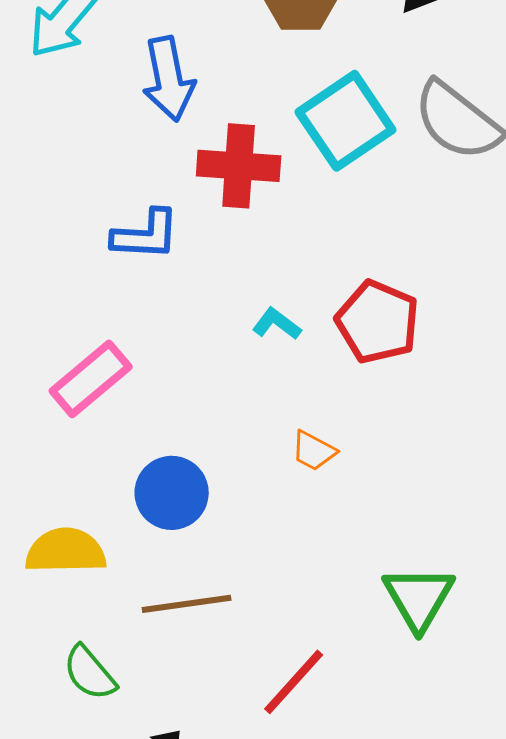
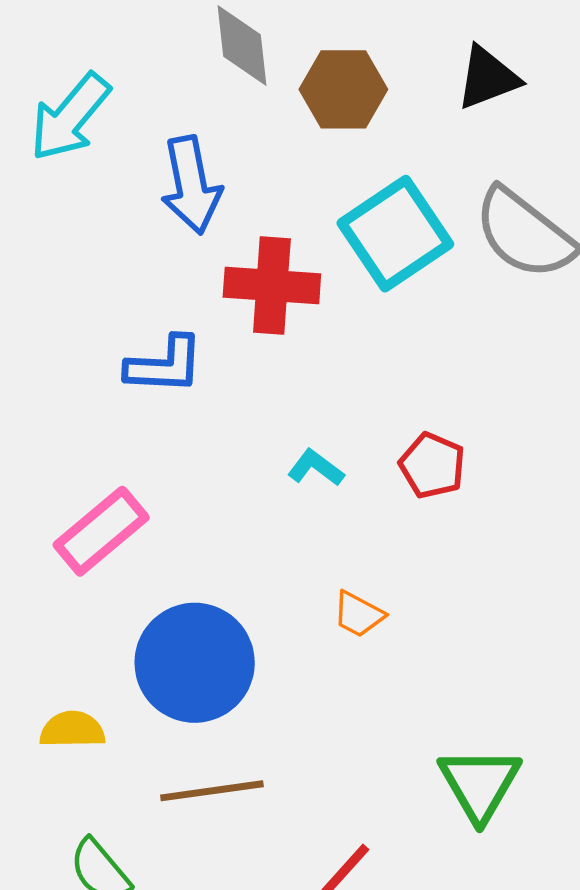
red pentagon: (378, 322) -> (432, 465), size x0.7
blue circle: (172, 493) -> (195, 663), size x1.4
yellow semicircle: (66, 551) -> (72, 730), size x0.7

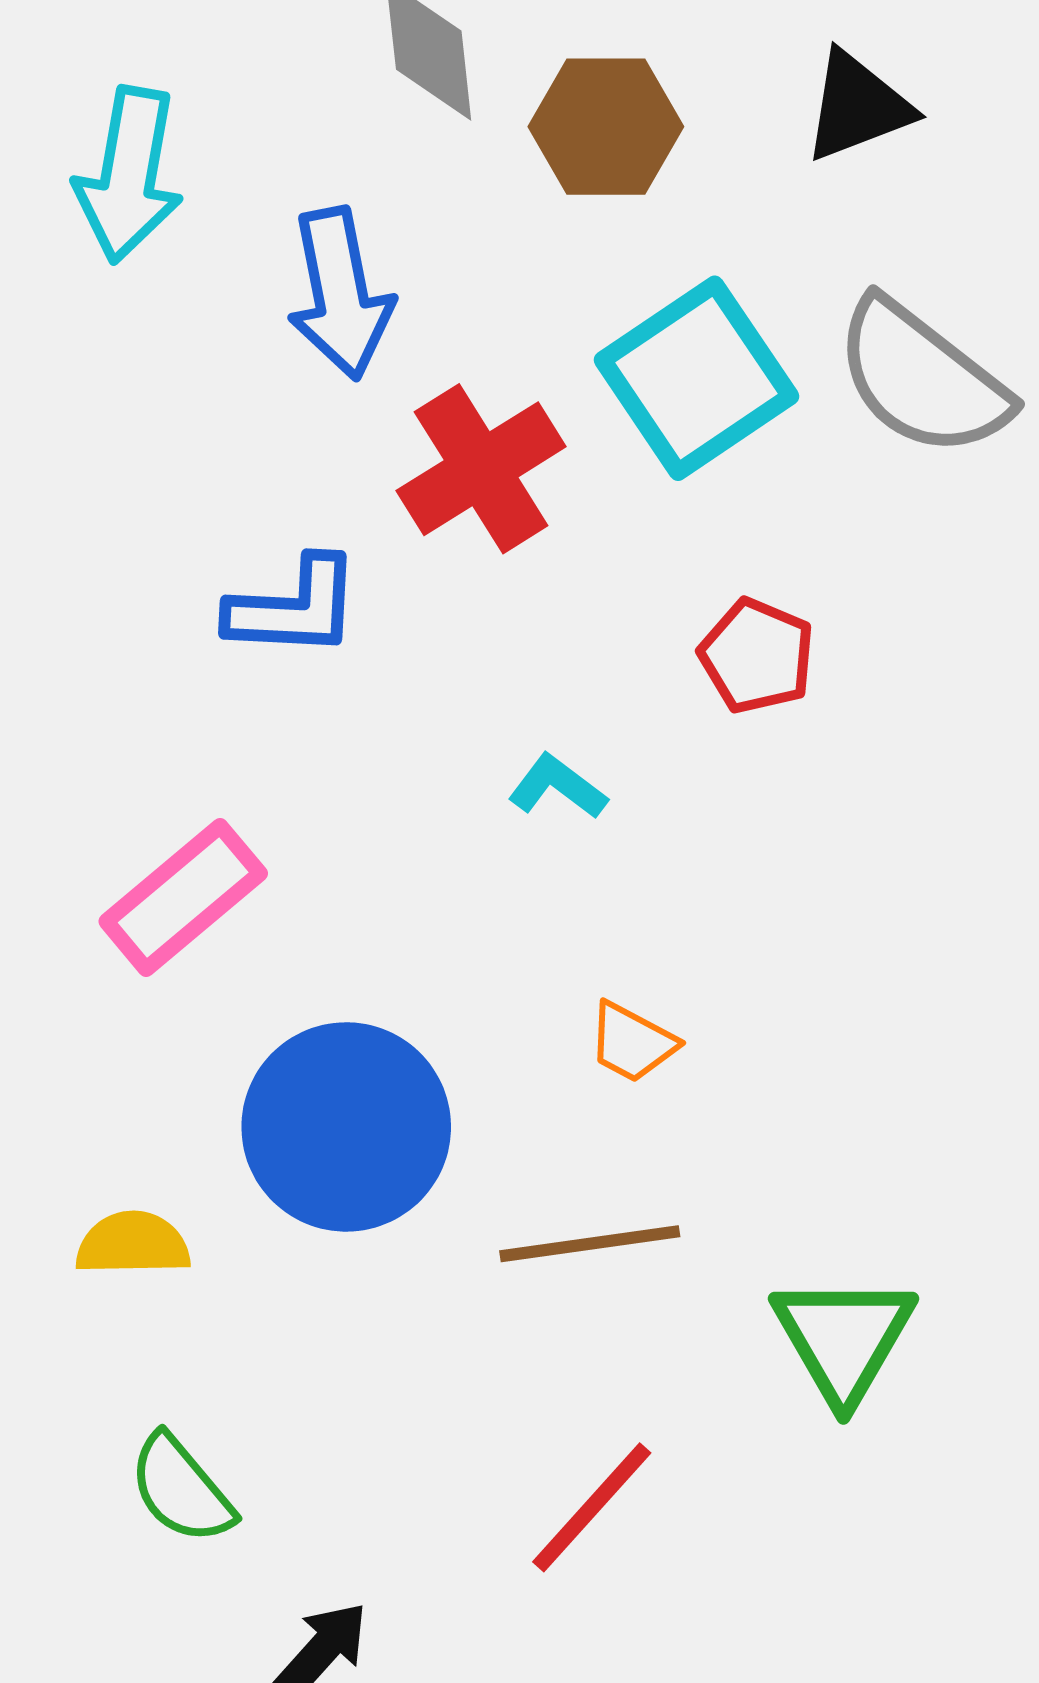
cyan arrow: (70, 117) -> (129, 175), turned -30
red cross: (272, 285) -> (481, 469), turned -36
red pentagon: (432, 465) -> (757, 656), moved
brown line: (212, 791) -> (590, 1244), moved

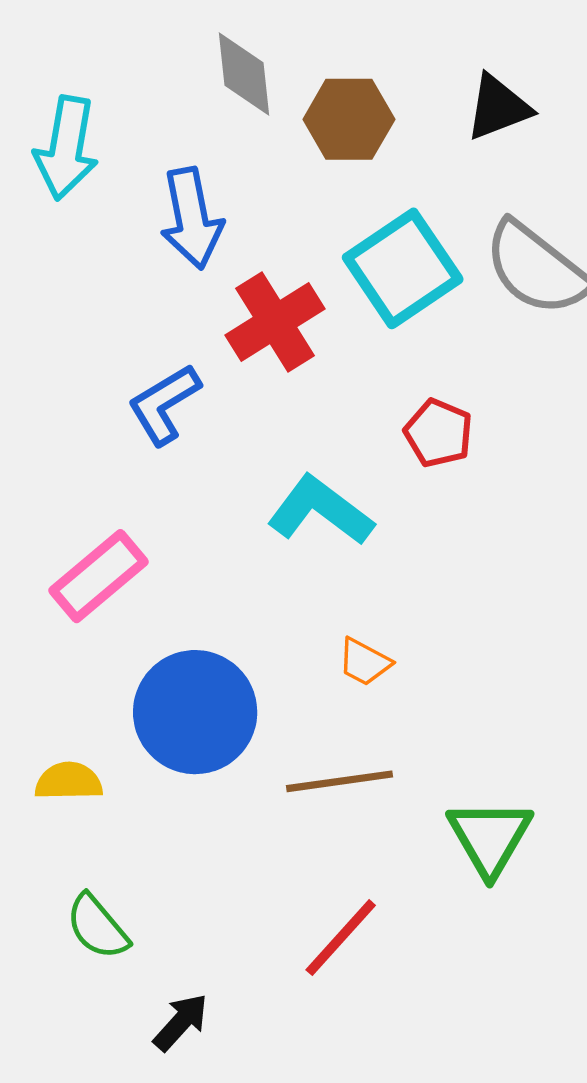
blue L-shape: (294, 608) -> (164, 404), turned 146
cyan L-shape: (558, 787) -> (320, 511), size x1.8

